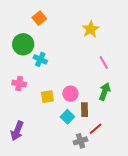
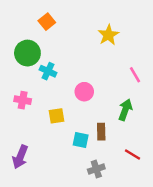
pink line: (104, 62) -> (135, 75), moved
pink circle: (70, 94) -> (84, 92), moved
cyan square: (67, 117) -> (81, 140), turned -32
red line: (96, 129) -> (133, 155), moved, turned 72

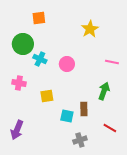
orange square: (47, 22) -> (39, 18), turned 32
pink line: (135, 75) -> (112, 62), turned -48
pink circle: (84, 92) -> (67, 64), moved

